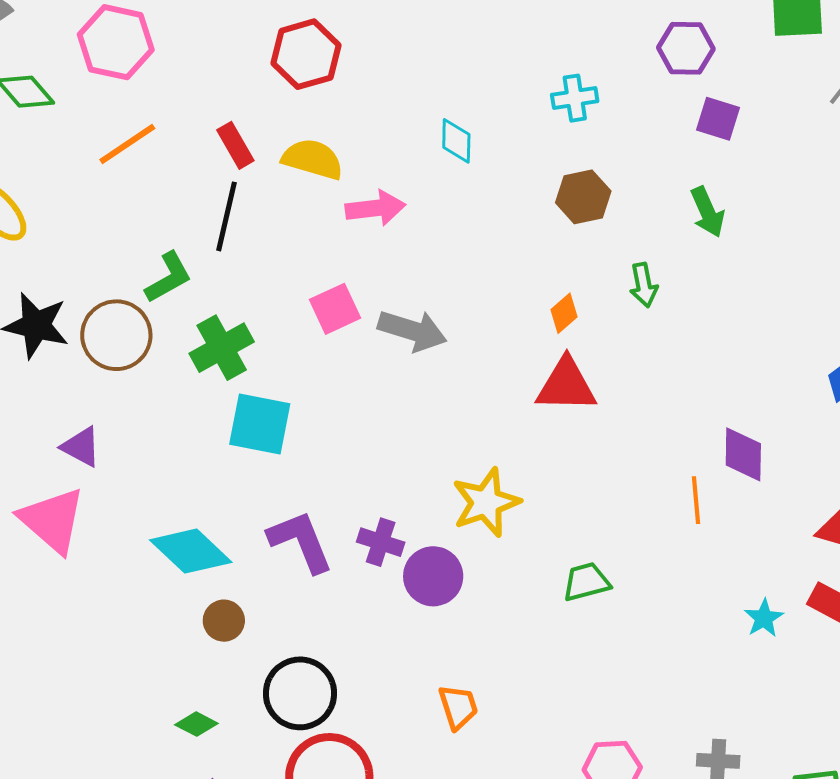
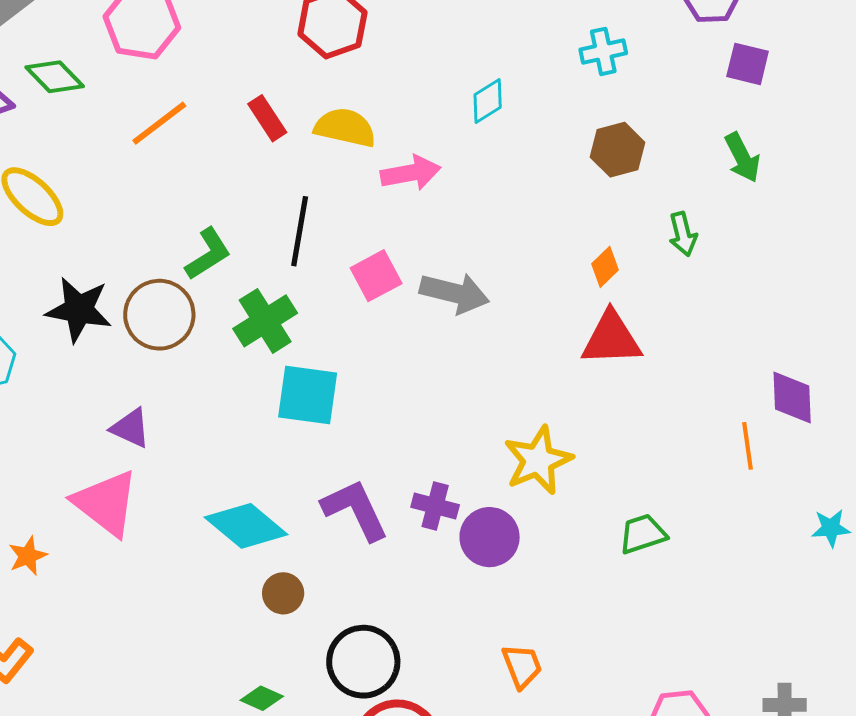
cyan diamond: (456, 141) -> (488, 101), turned 60
black line: (226, 216) -> (300, 231), moved
cyan star: (764, 618) -> (831, 528), moved, turned 30

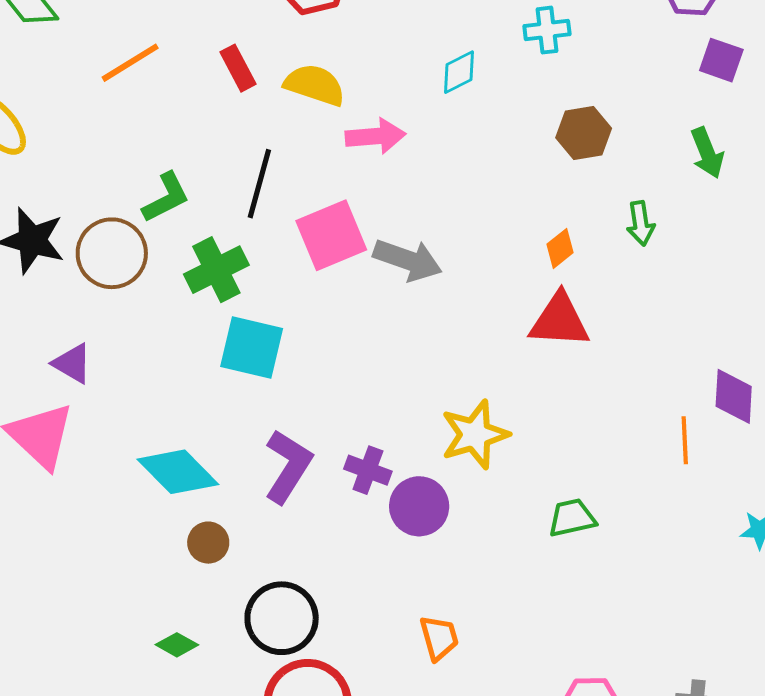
cyan cross: (603, 51) -> (547, 30), moved
pink square: (376, 276) -> (331, 235), size x1.4
purple L-shape: (355, 510) -> (288, 466), turned 52

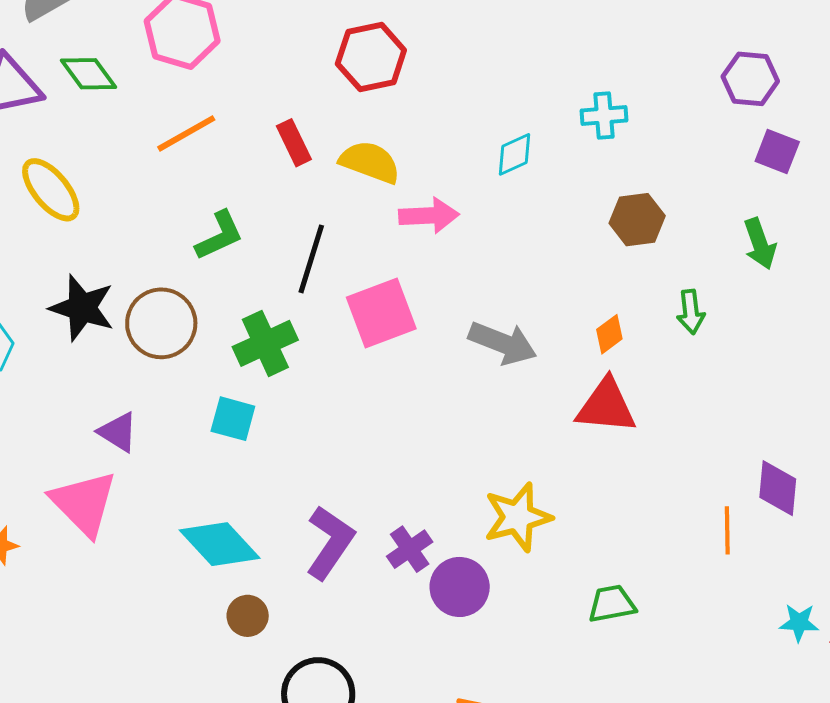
green L-shape: (166, 198) -> (219, 236), moved
gray arrow: (408, 260) -> (503, 343), moved
cyan square: (252, 347) -> (233, 419), moved, size x0.7
purple cross: (368, 470) -> (410, 549), turned 33

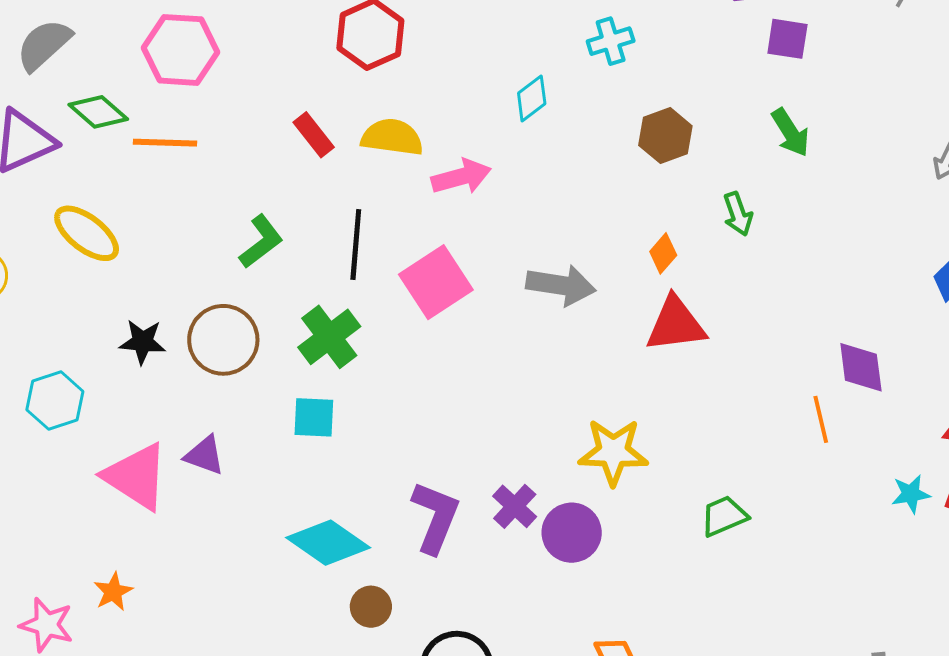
orange line: (186, 133) -> (165, 143), moved, turned 44
black star: (82, 308) -> (143, 342), size x0.7
pink triangle: (84, 503) -> (136, 477), moved
yellow star: (518, 517) -> (613, 452), turned 30

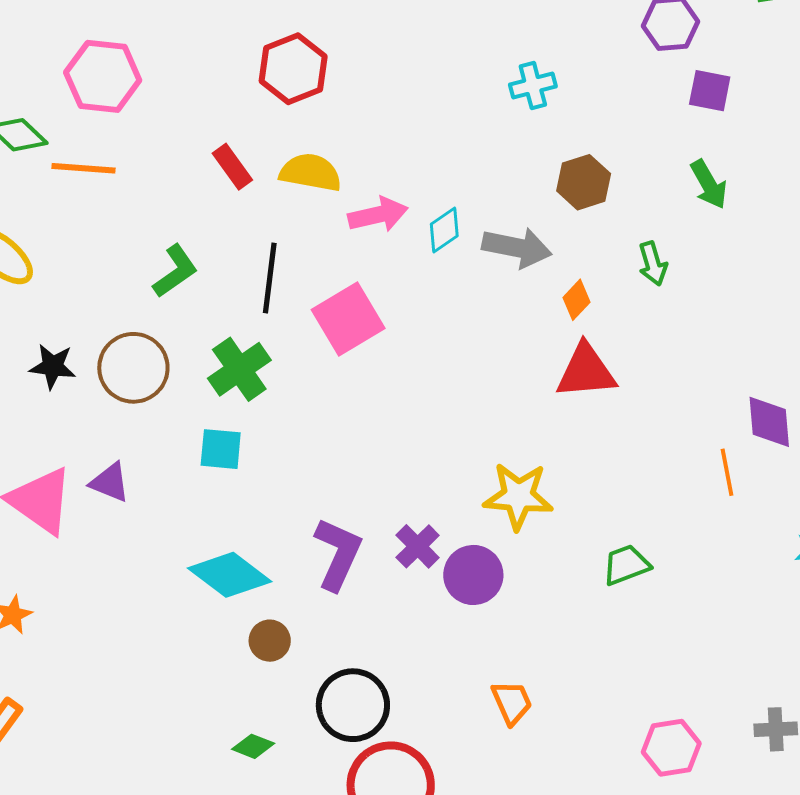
cyan diamond: (532, 98) -> (444, 230), moved
gray arrow: (561, 285) -> (517, 248), moved

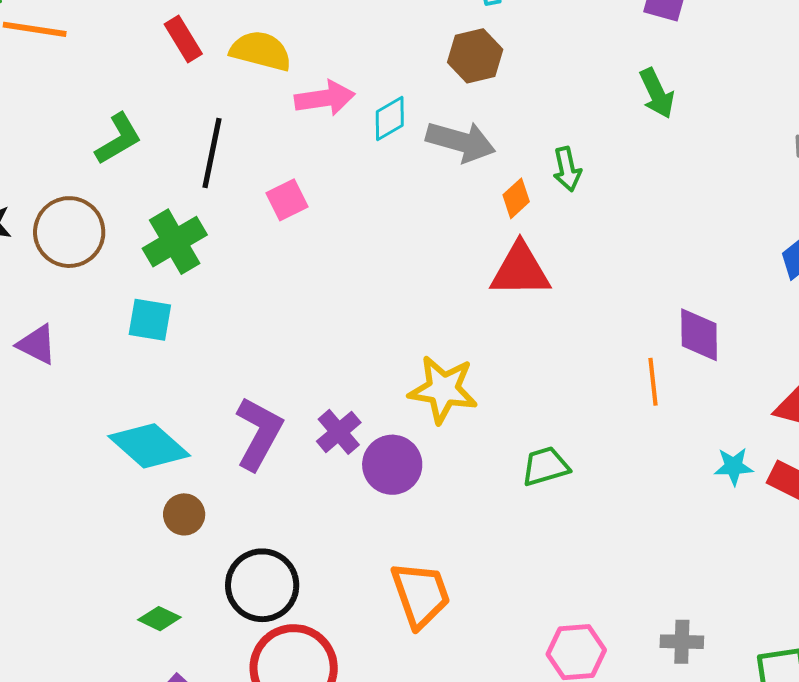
brown hexagon: (584, 182) -> (475, 56), moved
green arrow: (653, 264) -> (567, 169), moved
pink square: (348, 319) -> (287, 200), size x0.6
orange trapezoid: (512, 702) -> (421, 595), size x1.5

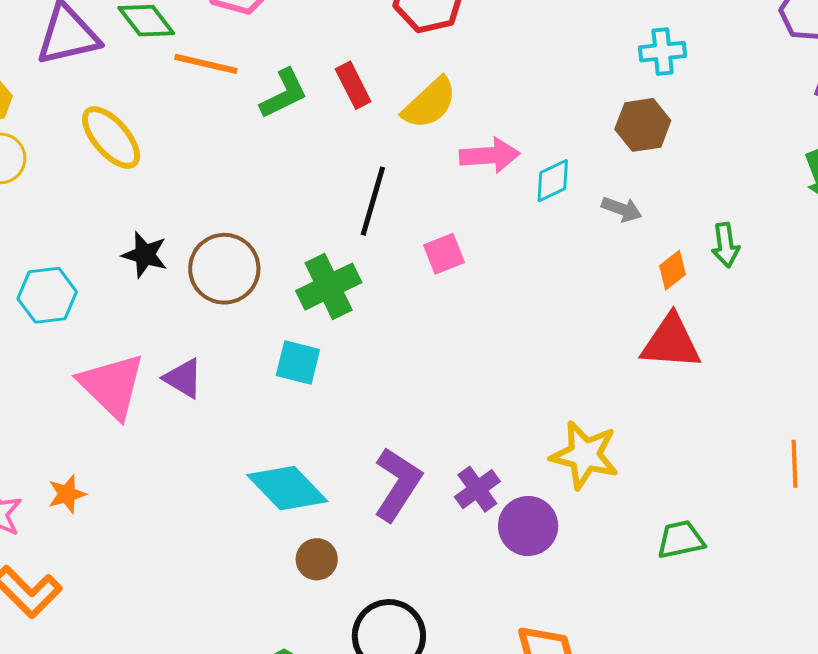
yellow semicircle: (261, 51) -> (429, 103), turned 118
green L-shape: (118, 139) -> (284, 94), moved
gray arrow: (461, 142) -> (622, 209), size x0.6

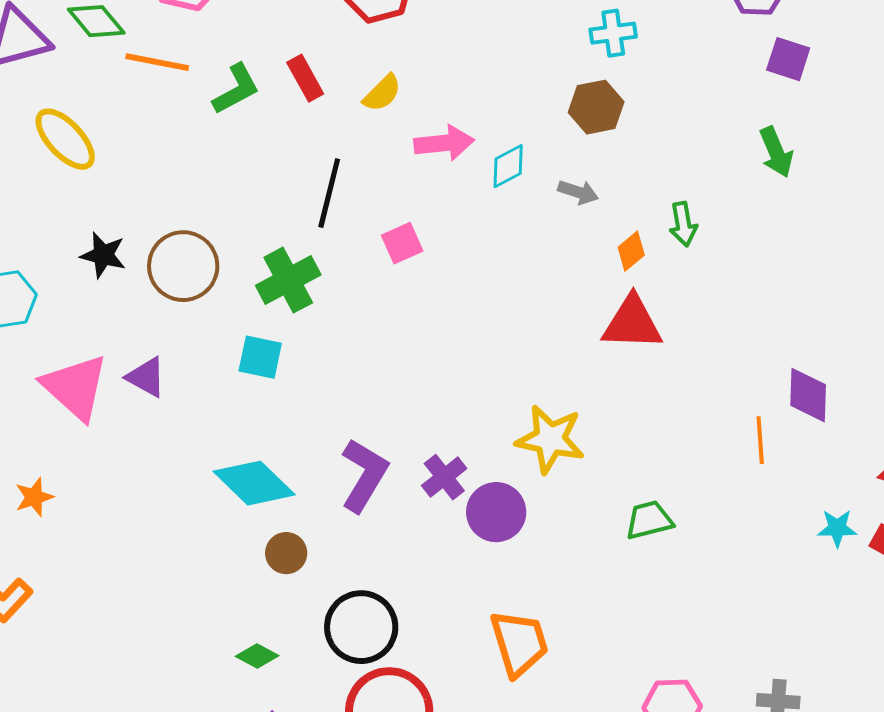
yellow semicircle: (429, 103) -> (382, 93), size x0.7

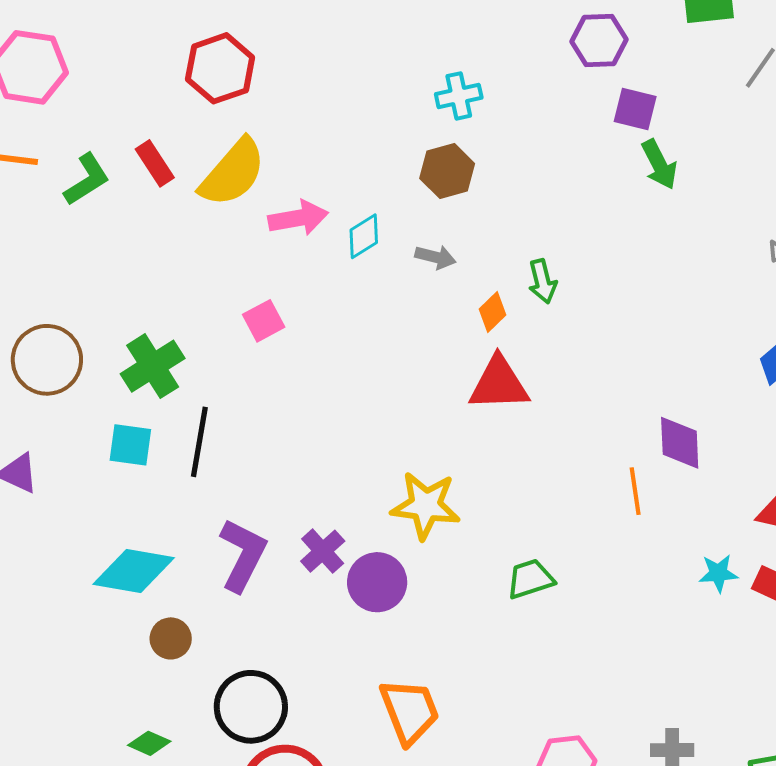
yellow semicircle: (382, 93) -> (233, 173), size x1.8
green arrow: (776, 152) -> (659, 164), moved
black line: (329, 193) -> (199, 442), moved
cyan diamond: (254, 483) -> (134, 571), turned -30

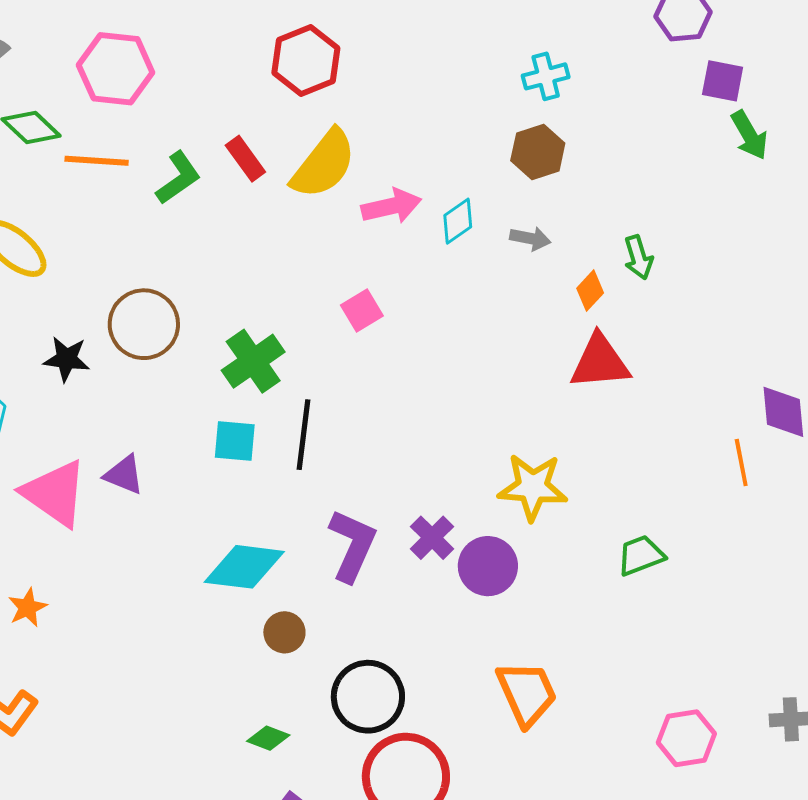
brown circle: (47, 360) -> (144, 324), moved

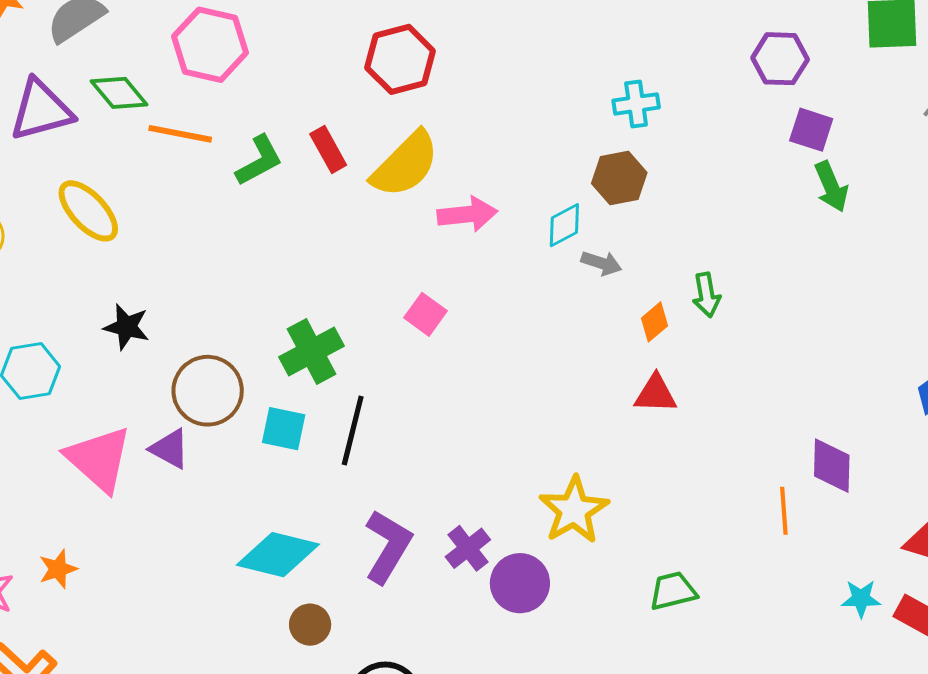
cyan diamond: (458, 221) -> (564, 225), moved
pink square: (362, 311) -> (425, 314), turned -30
brown circle: (144, 324) -> (208, 391), moved
red triangle: (600, 362) -> (656, 394), size x0.7
yellow star: (533, 487) -> (574, 510), turned 30

